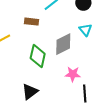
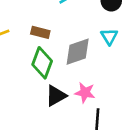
brown rectangle: (32, 22) -> (40, 32), moved
black triangle: (30, 92) -> (56, 96), moved

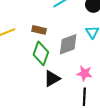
pink star: (85, 93) -> (84, 73), moved

